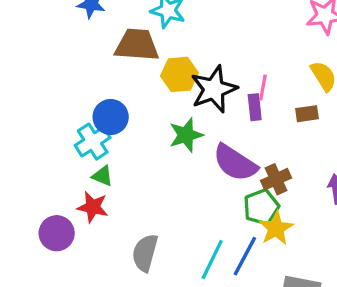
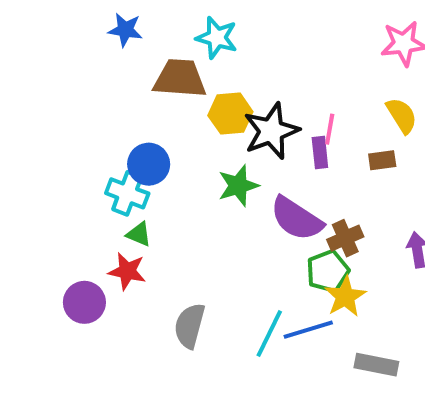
cyan cross: (93, 142) -> (127, 193), turned -36
blue line: (245, 256) -> (308, 330), turned 45

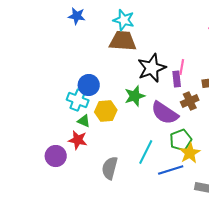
brown trapezoid: (180, 79) -> (123, 41), moved
yellow hexagon: (230, 114) -> (106, 111), moved
brown cross: (345, 238) -> (190, 101), moved
cyan line: (269, 333) -> (146, 152), moved

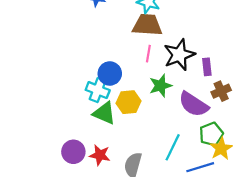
pink line: (182, 67) -> (148, 54), moved
green triangle: (84, 121) -> (104, 113), size x1.6
red star: (78, 140) -> (100, 155), moved

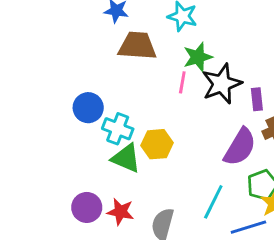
brown trapezoid: (147, 25) -> (137, 46), moved
blue circle: (110, 73) -> (88, 108), moved
green star: (161, 86) -> (198, 57), moved
purple semicircle: (194, 104) -> (240, 147), turned -92

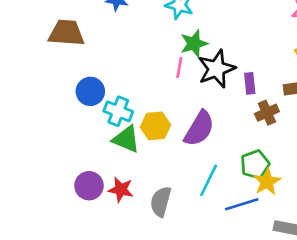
brown trapezoid: (137, 46) -> (66, 33), moved
purple semicircle: (240, 147) -> (199, 129), moved

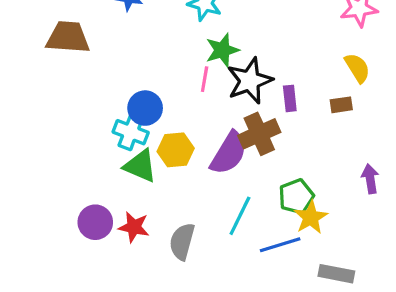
blue circle: (90, 91) -> (145, 108), moved
brown cross: (267, 113) -> (259, 134), moved, size x1.4

